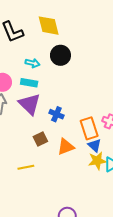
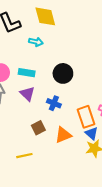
black circle: (60, 55) -> (63, 73), moved
cyan arrow: (32, 63) -> (36, 42), moved
purple triangle: (30, 104) -> (27, 94), size x0.7

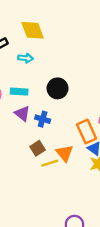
blue cross: (54, 103) -> (43, 119), moved
orange triangle: (63, 135) -> (65, 153), turned -42
yellow line: (24, 156) -> (50, 163), moved

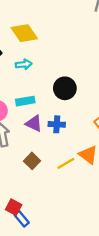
brown square: (38, 148) -> (32, 161), moved
yellow line: (50, 163) -> (66, 163), moved

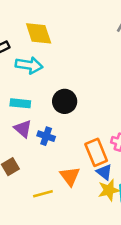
cyan arrow: (24, 64) -> (29, 65), size x1.5
yellow line: (66, 163) -> (43, 194), moved

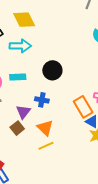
purple triangle: (23, 129) -> (23, 112), moved, turned 35
orange triangle: (70, 176) -> (45, 128), moved

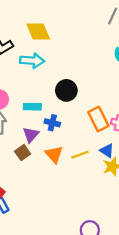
cyan rectangle: (18, 77) -> (32, 107), moved
orange rectangle: (83, 107) -> (98, 119), moved
yellow line: (46, 146) -> (80, 155), moved

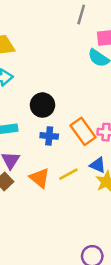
blue cross: (52, 123) -> (49, 136), moved

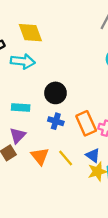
yellow line: (68, 174) -> (66, 158), turned 66

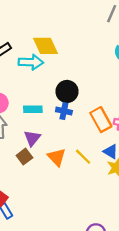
yellow diamond: (30, 33) -> (46, 46), moved
blue cross: (56, 121) -> (64, 111), moved

